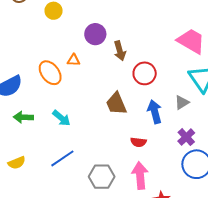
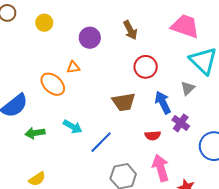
brown arrow: (120, 51) -> (130, 30), moved
brown trapezoid: (116, 104) -> (124, 102), turned -65
purple cross: (186, 137) -> (181, 123), moved
blue line: (62, 158) -> (101, 142), moved

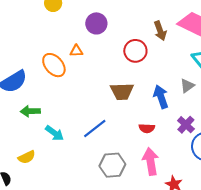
brown arrow: (130, 30) -> (160, 31), moved
red circle: (146, 67) -> (135, 51), moved
purple cross: (181, 123) -> (186, 125), moved
cyan arrow: (73, 127) -> (55, 133), moved

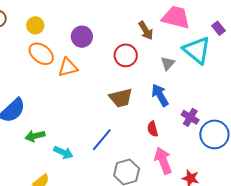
orange triangle: (76, 51) -> (68, 67), size x1.5
orange ellipse: (54, 65) -> (41, 54), moved
gray triangle: (187, 86) -> (168, 63), moved
red semicircle: (147, 128) -> (153, 129), turned 84

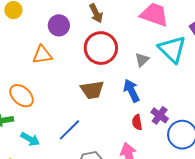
brown arrow: (146, 31) -> (96, 13), moved
orange ellipse: (41, 54) -> (21, 96), moved
red circle: (126, 55) -> (101, 48), size x1.4
red semicircle: (153, 129) -> (137, 122), moved

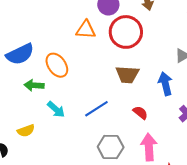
red circle: (101, 48) -> (126, 32), moved
red semicircle: (137, 122) -> (140, 113), moved, turned 126

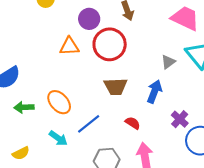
orange ellipse: (57, 65) -> (59, 102), moved
blue arrow: (165, 84) -> (154, 91), turned 40
cyan arrow: (56, 109) -> (58, 138), moved

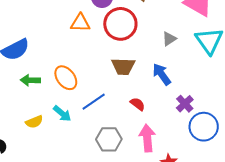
gray triangle: (168, 62) -> (169, 39), moved
blue arrow: (154, 91) -> (162, 74), turned -60
yellow semicircle: (21, 153) -> (34, 122), moved

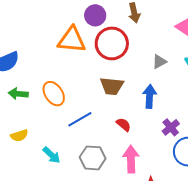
orange triangle: (80, 23) -> (72, 40), size x1.4
blue arrow: (162, 74) -> (150, 96), turned 35
cyan arrow: (62, 114) -> (52, 155), moved

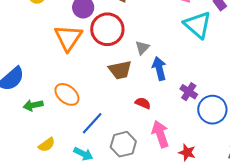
orange triangle: (72, 40) -> (68, 38), turned -44
gray triangle: (159, 62) -> (142, 48), moved
blue line: (80, 119) -> (92, 123), moved

